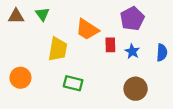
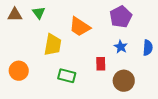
red rectangle: (110, 45) -> (101, 64), moved

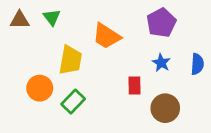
orange circle: (19, 71) -> (40, 88), moved
green rectangle: (67, 76) -> (73, 101), moved, turned -60

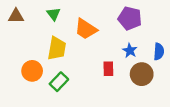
green triangle: (52, 17) -> (54, 14), moved
purple pentagon: (161, 23) -> (130, 18), turned -30
brown circle: (165, 108) -> (142, 74), moved

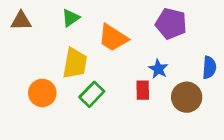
green triangle: (54, 14) -> (71, 18), turned 32
blue star: (130, 50) -> (158, 69), moved
green rectangle: (59, 82) -> (92, 94), moved

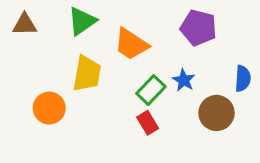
green triangle: (71, 18) -> (82, 21), size x1.4
red rectangle: (143, 90) -> (148, 123), moved, turned -30
green rectangle: (92, 94) -> (151, 90), moved

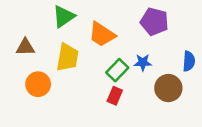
brown triangle: (25, 24) -> (25, 47), moved
blue star: (184, 80) -> (143, 62), turned -30
red rectangle: (148, 123) -> (115, 96), turned 54

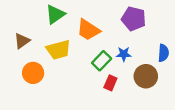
brown triangle: (25, 47) -> (22, 41), turned -35
yellow trapezoid: (67, 57) -> (58, 50), turned 65
red rectangle: (115, 96) -> (110, 83), moved

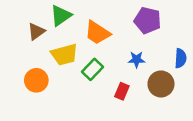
brown triangle: (22, 41) -> (36, 31), moved
green rectangle: (102, 61) -> (93, 69), moved

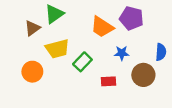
orange trapezoid: (97, 33) -> (102, 27), moved
red rectangle: (122, 91) -> (109, 81), turned 64

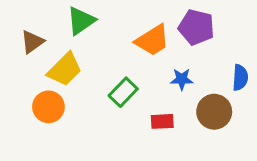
orange trapezoid: (102, 27) -> (152, 40), turned -65
brown triangle: (32, 28) -> (32, 42), moved
yellow trapezoid: (57, 49) -> (65, 69), moved, turned -30

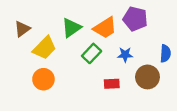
green triangle: (81, 21) -> (71, 28), moved
green rectangle: (123, 92) -> (92, 53), moved
orange circle: (48, 107) -> (43, 79), moved

